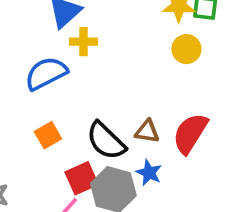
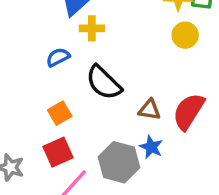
blue semicircle: (46, 73) -> (58, 57), size x0.6
black semicircle: (106, 141) -> (104, 83), moved
red square: (82, 178) -> (58, 152), moved

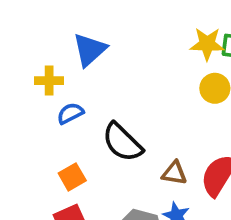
yellow cross: (92, 28) -> (49, 81), moved

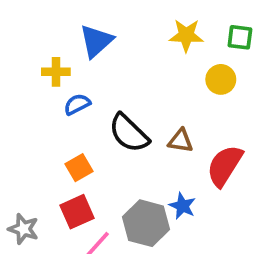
yellow star: (207, 44) -> (186, 35), moved
brown triangle: (174, 173) -> (181, 141), moved

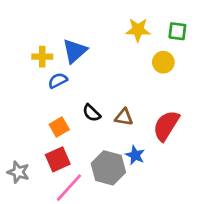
blue triangle: (96, 41) -> (75, 51), moved
black semicircle: (129, 133) -> (92, 113), moved, size x0.6
brown triangle: (181, 141) -> (124, 117), moved

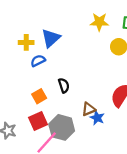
black semicircle: (92, 113) -> (64, 85), turned -152
brown triangle: (124, 117) -> (89, 109), moved, turned -32
gray hexagon: (108, 168) -> (62, 127), moved

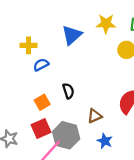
blue triangle: (51, 38) -> (72, 35), moved
blue star: (97, 118) -> (105, 141), moved

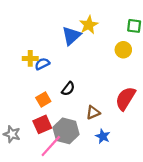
yellow star: (106, 24) -> (89, 25), moved, turned -30
yellow cross: (28, 45) -> (30, 58), moved
black semicircle: (68, 91) -> (68, 89), turned 56

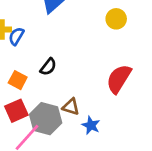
blue semicircle: (42, 64) -> (16, 36), turned -32
orange square: (43, 100) -> (18, 80), turned -32
brown triangle: (93, 112) -> (71, 107), moved, turned 40

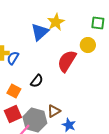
red semicircle: (119, 79) -> (67, 61), moved
brown triangle: (71, 107) -> (54, 111), turned -48

